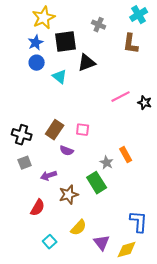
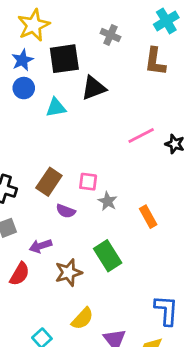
cyan triangle: (60, 77) -> (56, 108), turned -49
gray star: (107, 163) -> (108, 201), moved
red semicircle: (38, 208) -> (20, 274), moved

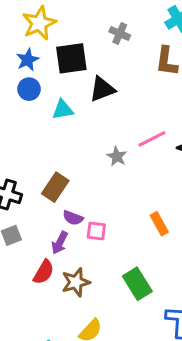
pink square: (88, 182) -> (96, 231), moved
gray star: (108, 201) -> (117, 156), moved
purple arrow: (41, 246) -> (60, 243), moved, turned -45
green rectangle: (108, 256) -> (137, 284), moved
red semicircle: (20, 274) -> (44, 272), moved

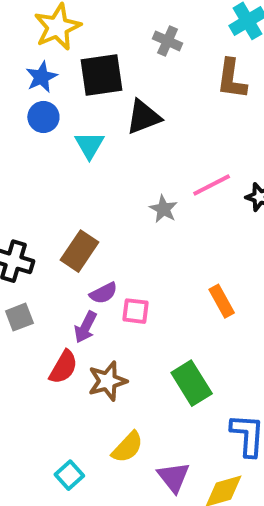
cyan triangle: (63, 110) -> (89, 145), turned -50
purple semicircle: (73, 218) -> (103, 293), turned -48

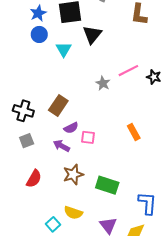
black triangle: (144, 117) -> (92, 34), turned -30
purple arrow: (85, 327) -> (62, 146), turned 91
red semicircle: (63, 367) -> (34, 179), moved
green rectangle: (192, 383) -> (107, 185), moved, turned -40
yellow semicircle: (127, 447) -> (73, 213), moved, turned 66

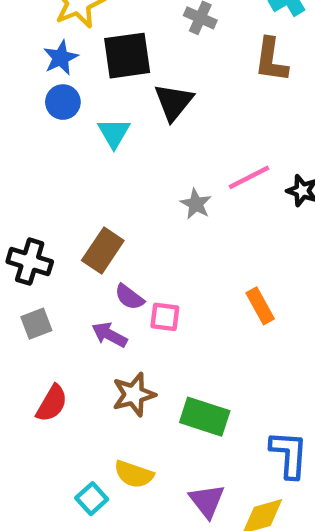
purple semicircle: (71, 128) -> (129, 297), turned 64

